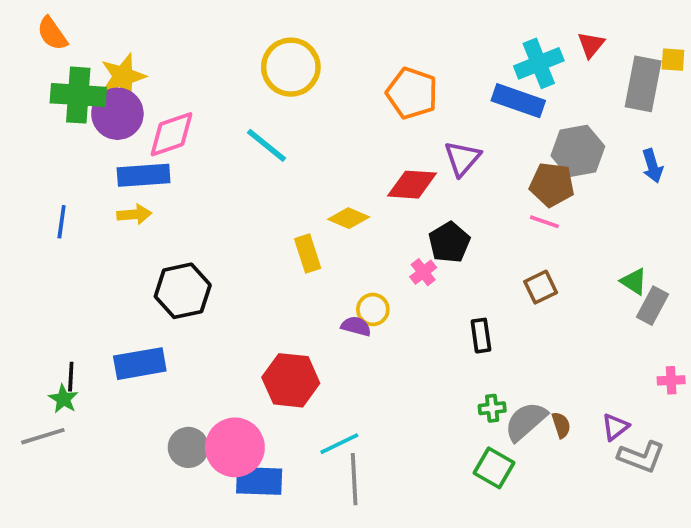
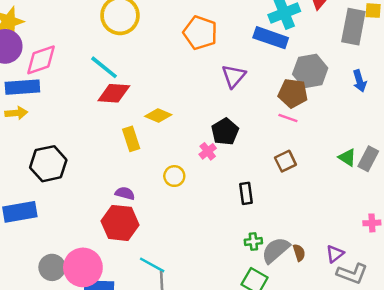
red diamond: (412, 185) -> (114, 93), moved
gray rectangle: (652, 306) -> (368, 159), moved
purple semicircle: (356, 326) -> (125, 193), moved
cyan line: (339, 444) -> (152, 265), turned 55

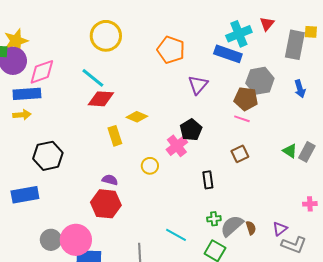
pink cross: (208, 151) -> (177, 146), size x1.5
cyan line: (152, 265) -> (176, 235), moved

